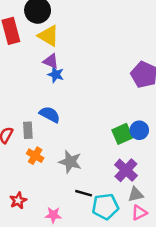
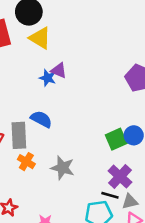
purple triangle: (51, 61) -> (59, 70), moved
gray rectangle: (28, 130) -> (19, 135), size x1.5
black line: (84, 193) -> (110, 195), moved

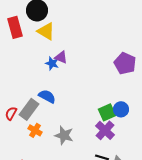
gray rectangle: (19, 135) -> (29, 109), turned 40
purple cross: (120, 177) -> (105, 130), moved

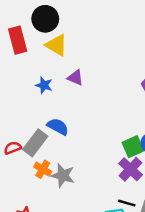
blue star: (52, 63) -> (44, 85), moved
red semicircle: (11, 113) -> (13, 148), turned 40
gray star: (64, 135) -> (63, 175), moved

